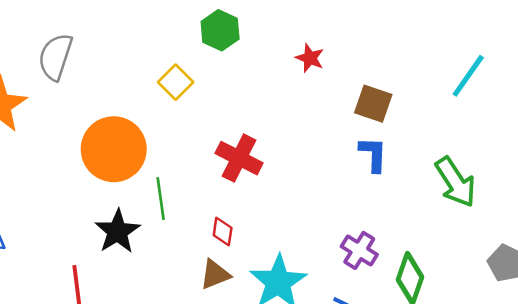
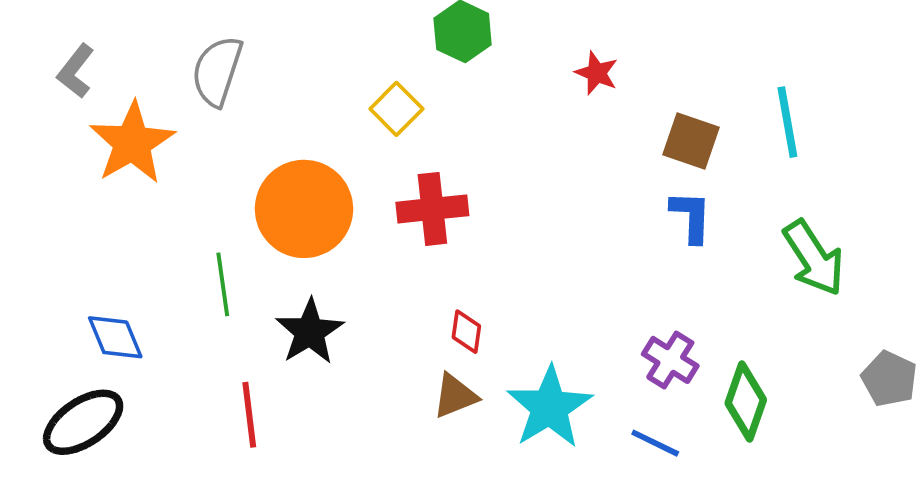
cyan line: (468, 76) -> (787, 122), moved, turned -45
red cross: (239, 158) -> (432, 209), moved, turned -33
green line: (161, 199) -> (223, 284), moved

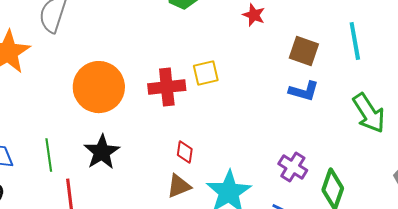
yellow square: (396, 109) -> (206, 73), moved, turned 32
blue L-shape: (691, 216) -> (304, 91), turned 104
green line: (223, 284) -> (49, 155), moved

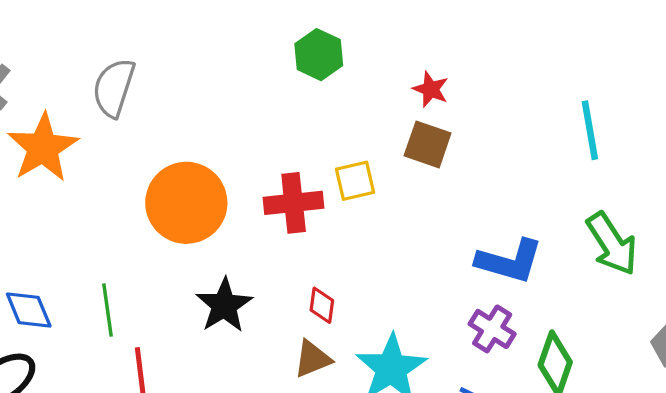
brown square: (304, 51) -> (428, 144), moved
blue L-shape: (304, 91) -> (509, 261), moved, size x1.4
black star: (102, 152) -> (224, 305), moved

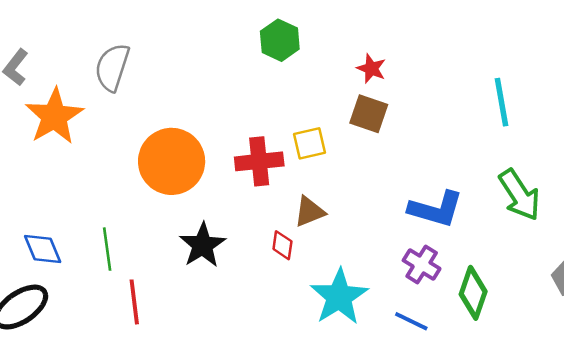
brown triangle: (312, 359) -> (309, 212), moved

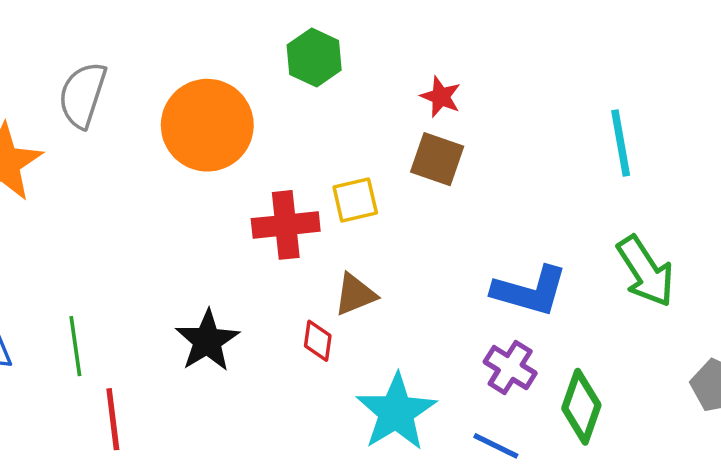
orange circle: (172, 161) -> (207, 125), moved

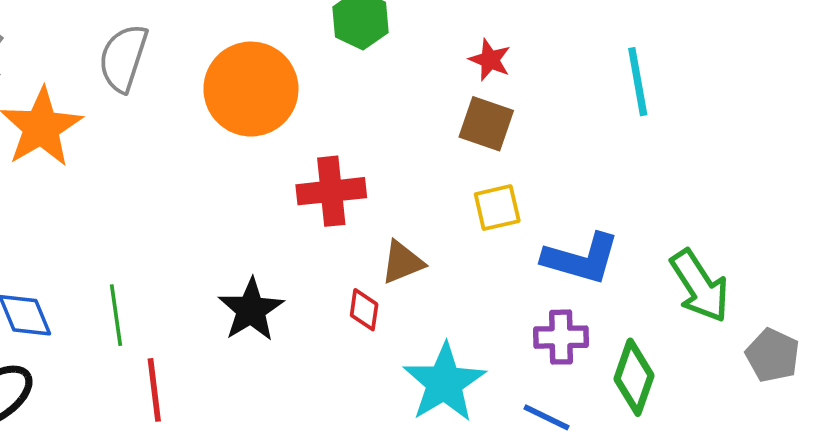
cyan line: (621, 143) -> (638, 82), moved
yellow square: (355, 200) -> (497, 208), moved
green arrow: (646, 271) -> (700, 286), moved
purple cross: (510, 367) -> (561, 337), turned -33

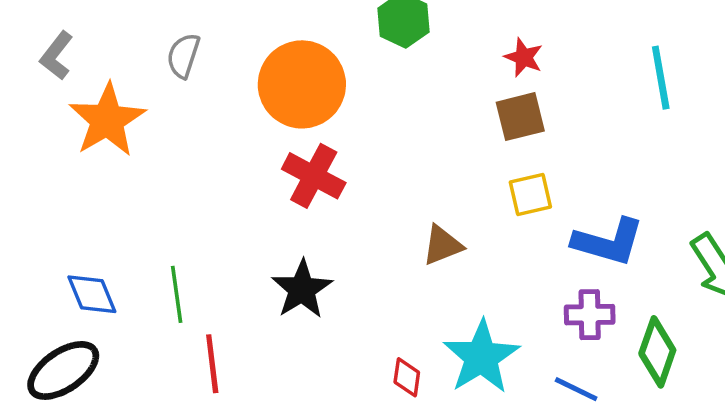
gray semicircle: (123, 58) -> (183, 56), size x0.7
brown square: (486, 124) -> (520, 117), turned -33
red cross: (331, 191) -> (314, 176), moved, turned 34
red diamond: (364, 310) -> (407, 377), moved

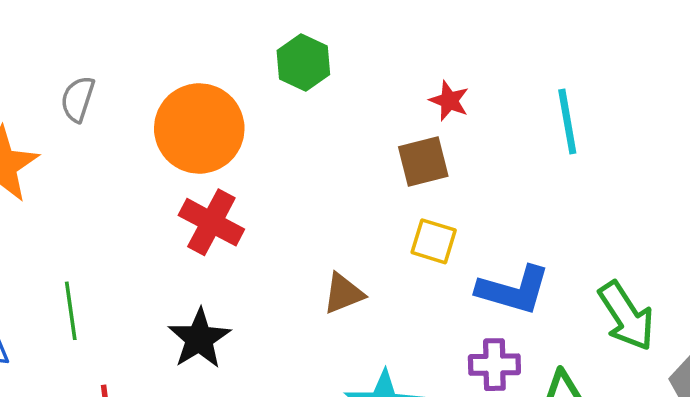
red star: (524, 57) -> (449, 101), moved
yellow square: (530, 194) -> (434, 241), turned 30
green line: (177, 294) -> (71, 311), moved

